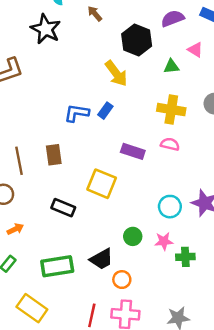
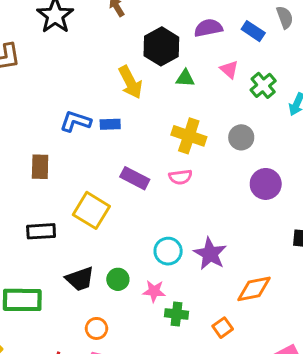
green triangle: (171, 66) -> (185, 78), moved
blue rectangle: (105, 111) -> (110, 124), turned 42
pink semicircle: (170, 144) -> (180, 177), turned 150
black rectangle: (63, 208) -> (41, 231), turned -35
black trapezoid: (102, 259) -> (80, 279), moved

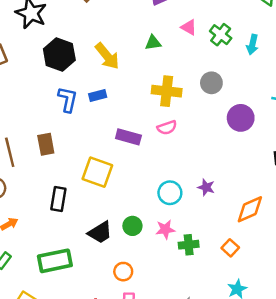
black hexagon: (161, 46) -> (59, 55), moved
blue L-shape: (76, 121) -> (68, 99), turned 96
black rectangle: (41, 231) -> (58, 199), turned -65
purple star: (210, 254) -> (206, 187), size x0.6

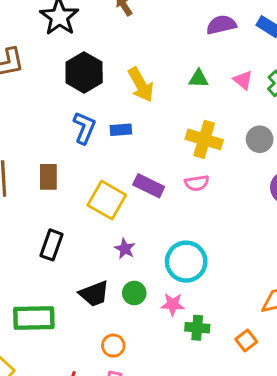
pink triangle: (189, 27) -> (243, 80), moved
yellow square: (97, 172) -> (107, 200), moved
purple star: (206, 187) -> (125, 249), moved
cyan circle: (170, 193) -> (186, 262), size x1.4

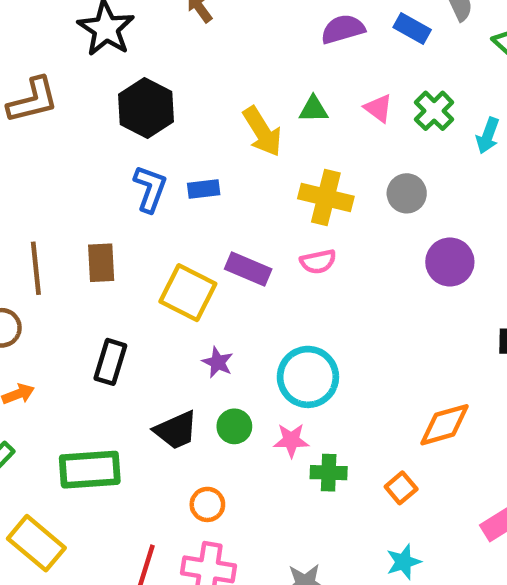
yellow arrow: (141, 85) -> (262, 132), moved

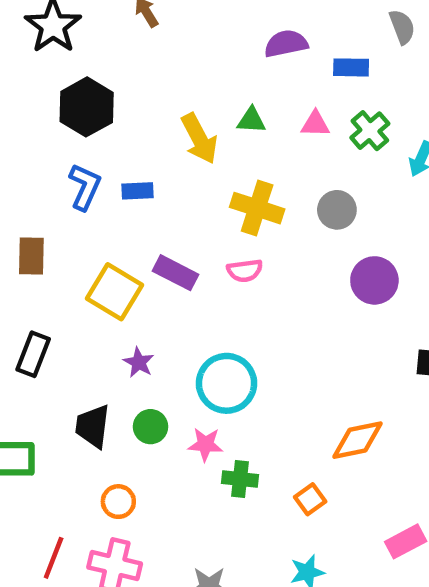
blue rectangle: (412, 28) -> (351, 67), moved, turned -32
pink triangle: (378, 108) -> (315, 124), turned -40
black trapezoid: (176, 430) -> (93, 426), turned 117

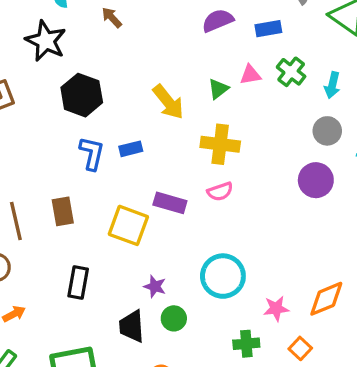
green triangle: (251, 120) -> (218, 89), moved, turned -30
gray circle: (337, 210) -> (327, 131), moved
purple star: (139, 362) -> (155, 286), moved
pink star: (205, 444) -> (276, 309), moved

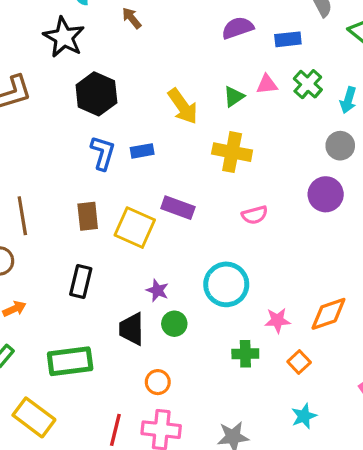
pink semicircle: (220, 191) -> (255, 215), moved
brown rectangle: (63, 211) -> (88, 216), moved

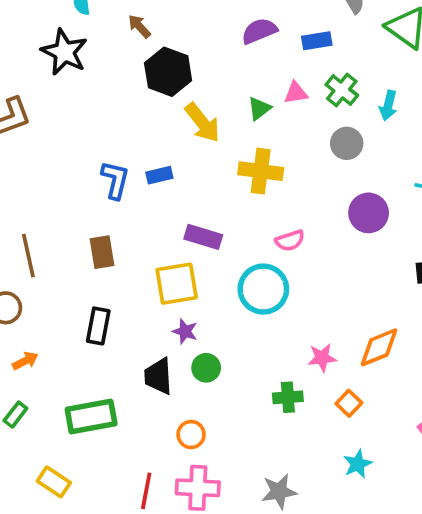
black hexagon: (96, 94) -> (168, 72), moved
gray circle: (340, 146) -> (347, 143), moved
yellow square: (135, 228) -> (177, 284), moved, turned -30
cyan circle: (226, 284) -> (263, 289), moved
yellow rectangle: (34, 417) -> (54, 482), size x0.7

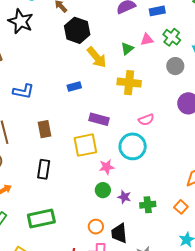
blue L-shape: (115, 180) -> (23, 91), moved, turned 90
purple star: (185, 331) -> (124, 197), moved
pink star: (322, 358) -> (107, 167), moved
black trapezoid: (158, 376) -> (119, 233), moved

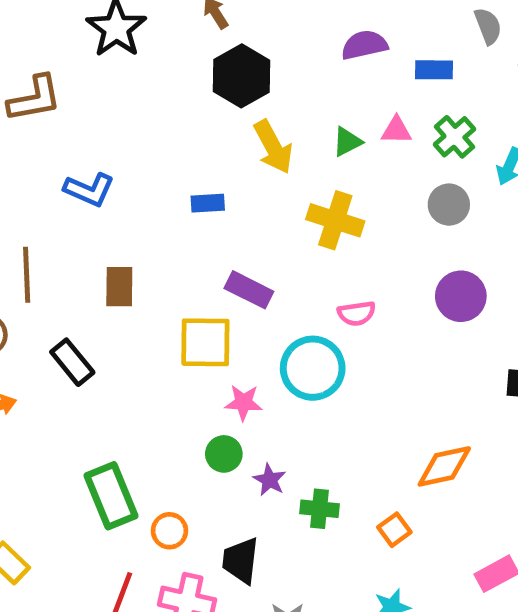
black rectangle: (44, 169) -> (72, 362), moved, turned -60
green rectangle: (41, 218) -> (111, 496), moved, turned 68
orange circle: (96, 227) -> (169, 531), moved

